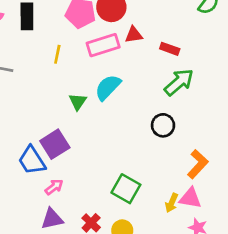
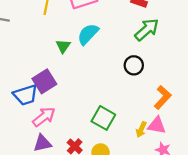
blue trapezoid: (32, 160) -> (25, 95), turned -75
pink arrow: (54, 187) -> (44, 117), size x1.5

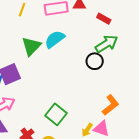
green triangle: (63, 46) -> (31, 46), size x1.5
black circle: (134, 65) -> (95, 61), moved

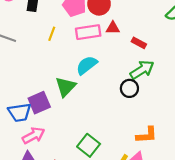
green triangle: (31, 46) -> (65, 87), moved
orange L-shape: (111, 105) -> (147, 135), turned 35

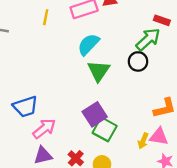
red rectangle: (139, 43) -> (162, 20), moved
green triangle: (65, 87) -> (99, 71), moved
purple square: (39, 103) -> (95, 114), moved

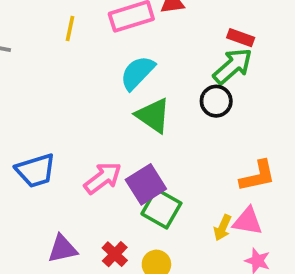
red rectangle: (162, 20) -> (241, 38), moved
green triangle: (99, 71) -> (153, 115), turned -30
pink arrow: (44, 129) -> (103, 178), moved

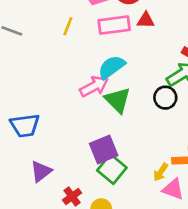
pink arrow: (103, 178) -> (94, 86), moved
yellow arrow: (223, 228) -> (161, 172), moved
purple triangle: (63, 249) -> (41, 171), moved, turned -35

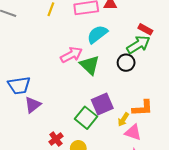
cyan semicircle: (111, 67) -> (97, 34), moved
purple square: (104, 150) -> (102, 104), moved
purple triangle: (41, 171) -> (33, 105), moved

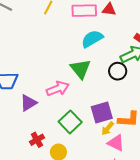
pink arrow: (71, 55) -> (58, 89), moved
purple square: (102, 104) -> (102, 112), moved
purple triangle: (33, 105) -> (28, 103), moved

